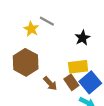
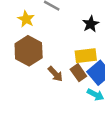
yellow star: (31, 29) -> (26, 19), moved

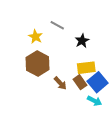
black star: (91, 24) -> (82, 41), moved

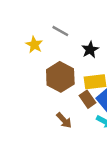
brown hexagon: (38, 64) -> (60, 77), moved
brown arrow: (60, 83) -> (64, 120), moved

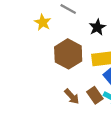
brown rectangle: (88, 99) -> (95, 95), moved

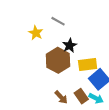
black star: (97, 27) -> (70, 45), moved

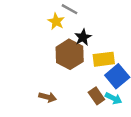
yellow star: (36, 33) -> (56, 21), moved
brown arrow: (61, 97) -> (48, 97), moved, turned -32

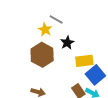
brown hexagon: (70, 54) -> (42, 55), moved

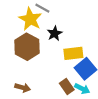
yellow star: (45, 30) -> (30, 19), size x1.5

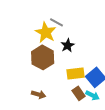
yellow rectangle: (73, 53) -> (76, 73), moved

